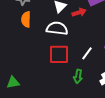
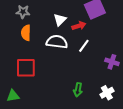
white line: (87, 53) -> (84, 46), moved
red square: (59, 54) -> (26, 68), moved

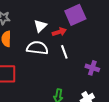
white line: (84, 46) -> (64, 52), turned -56

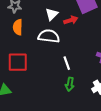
white line: (64, 52) -> (67, 63), moved

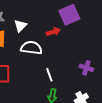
white triangle: (52, 14) -> (20, 26), moved

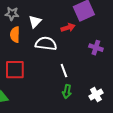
purple cross: (86, 68) -> (96, 48), moved

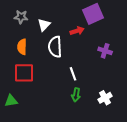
orange semicircle: (15, 35) -> (22, 47), moved
white semicircle: (46, 44) -> (55, 47), turned -100

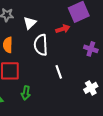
green arrow: (76, 95) -> (26, 93), moved
white cross: (105, 98) -> (91, 88), moved

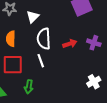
red arrow: (63, 29) -> (70, 44), moved
white line: (59, 72) -> (41, 61), moved

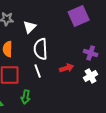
red arrow: (70, 44) -> (67, 68), moved
white cross: (94, 82) -> (91, 76), moved

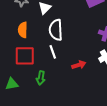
red arrow: (67, 68) -> (79, 65), moved

